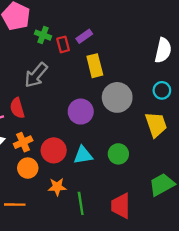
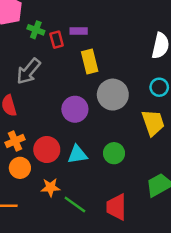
purple rectangle: (84, 36) -> (79, 31), turned 35
green line: (81, 203) -> (75, 205), turned -45

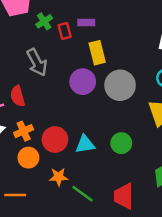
green cross: (36, 30) -> (44, 21), turned 35
gray arrow: (28, 71) -> (37, 62), turned -68
purple circle: (75, 109) -> (83, 82), moved

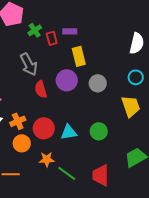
gray circle: (120, 85) -> (98, 83), size x0.7
red semicircle: (18, 96) -> (41, 89), moved

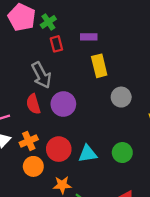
green cross: (35, 30) -> (48, 22), moved
red rectangle: (52, 38) -> (56, 44), moved
purple circle: (67, 80) -> (63, 104), moved
red semicircle: (41, 89) -> (33, 104), moved

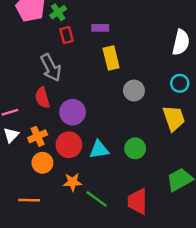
purple circle: (63, 104) -> (73, 112), moved

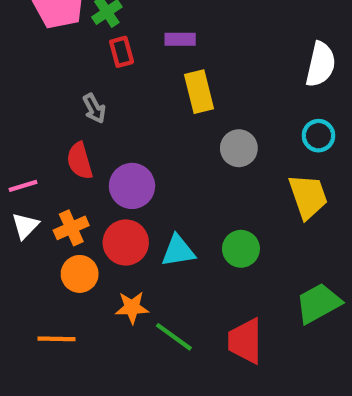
gray arrow: (51, 68) -> (94, 108), size x0.6

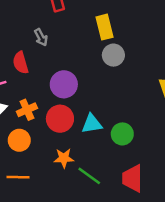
gray circle: (239, 148) -> (113, 55), moved
red semicircle: (80, 161) -> (21, 63), moved
green circle: (241, 249) -> (122, 134), moved
orange circle: (80, 274) -> (19, 140), moved

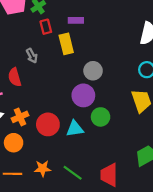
yellow rectangle: (104, 27) -> (66, 44), moved
purple circle: (64, 84) -> (83, 95), moved
green circle: (122, 134) -> (101, 117), moved
orange star: (64, 158) -> (43, 168), moved

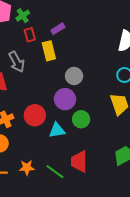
purple rectangle: (76, 20) -> (58, 29), turned -32
gray arrow: (32, 56) -> (17, 62), size x1.5
red circle: (48, 124) -> (35, 115), moved
red trapezoid: (109, 175) -> (79, 162), moved

